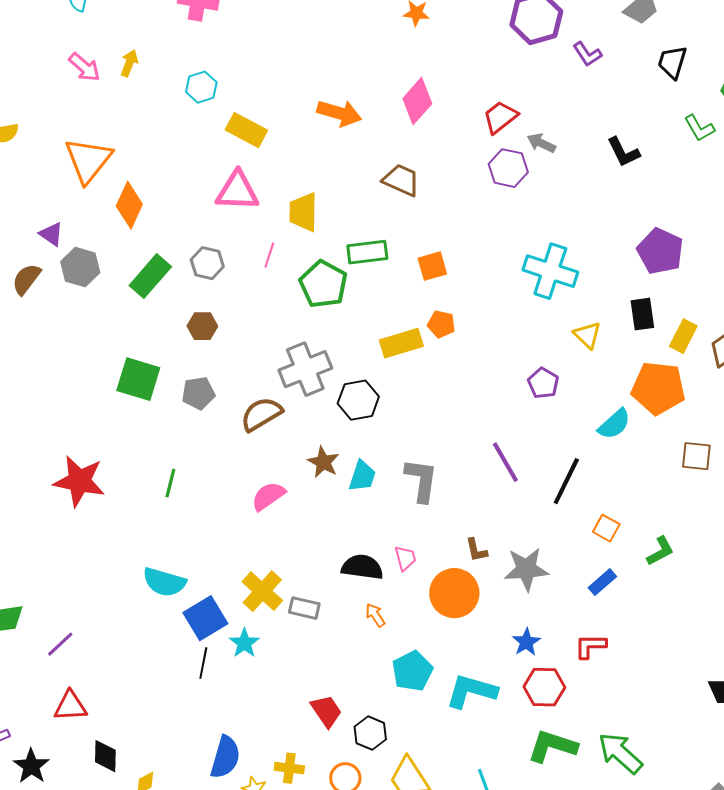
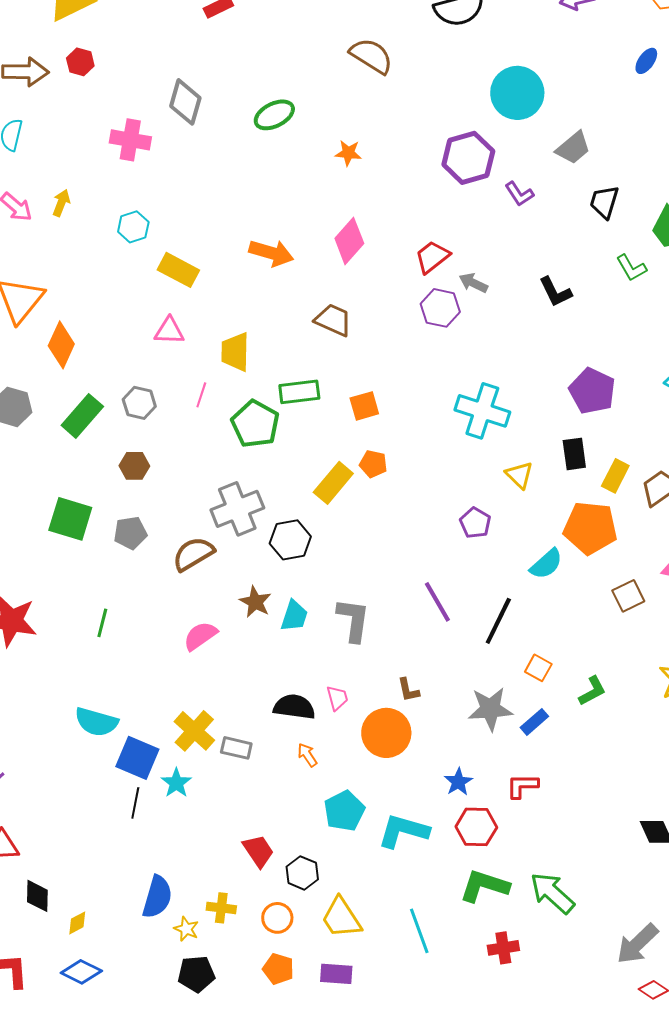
pink triangle: (237, 191) -> (169, 331), size x0.7
yellow rectangle: (401, 343) -> (333, 483), turned -33
brown square: (696, 456) -> (628, 596), turned -32
gray star: (526, 569) -> (490, 709), moved
blue square: (205, 618) -> (137, 758), turned -36

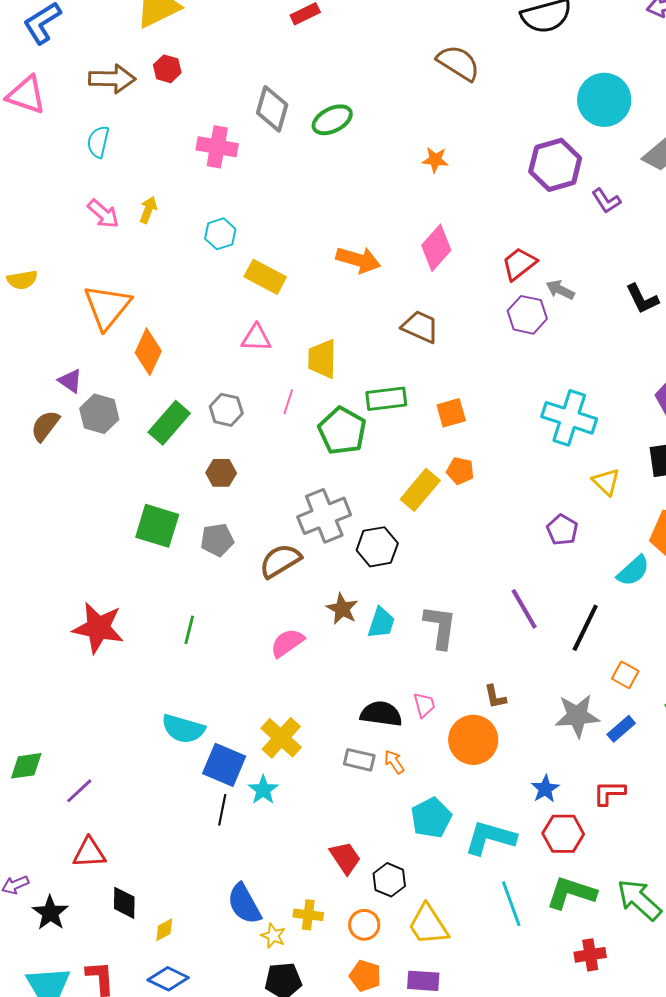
green ellipse: (274, 115) -> (332, 120), moved
gray rectangle: (236, 748) -> (359, 760), moved
blue semicircle: (157, 897) -> (244, 904), turned 135
cyan line: (419, 931) -> (511, 904), moved

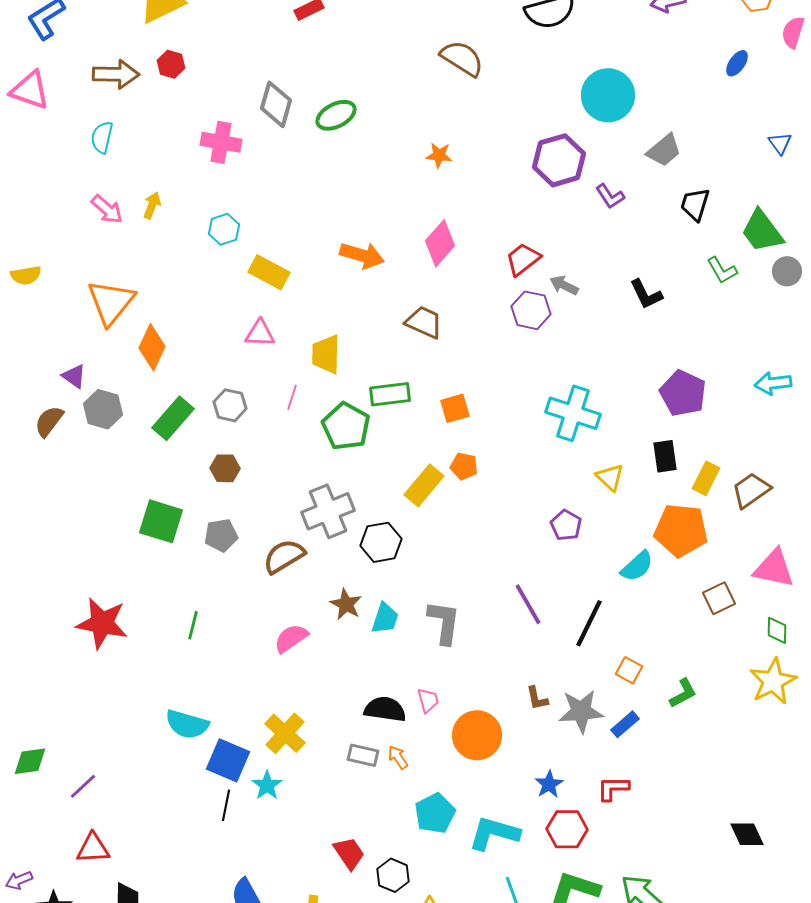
brown L-shape: (495, 697) -> (537, 698), moved

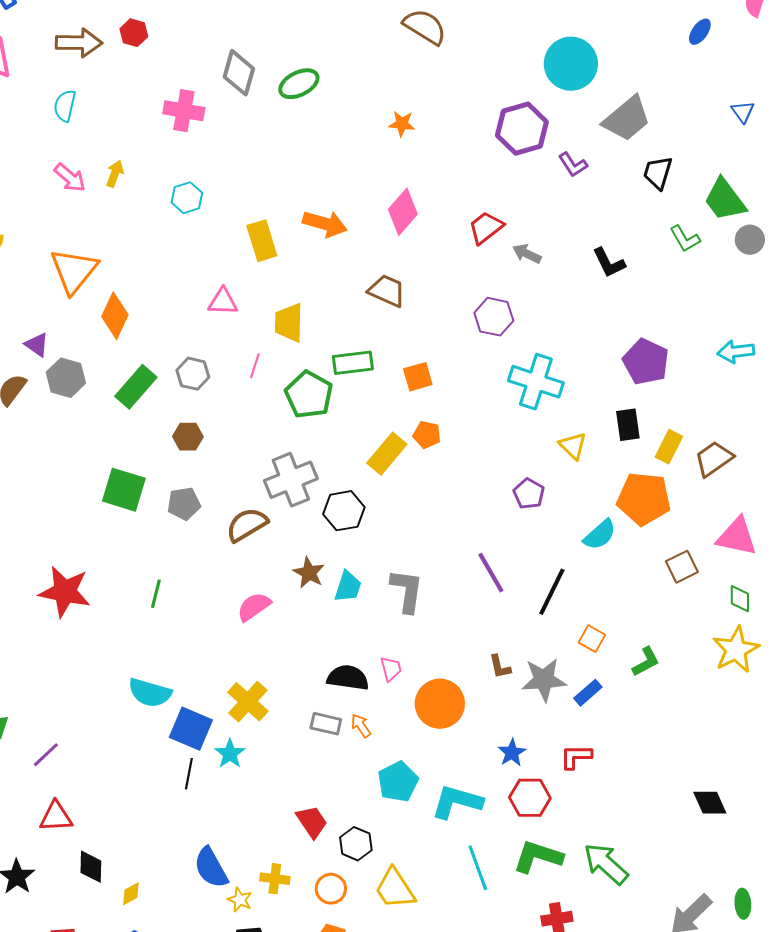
gray trapezoid: (664, 150) -> (627, 119), size x1.4
yellow rectangle: (269, 272) -> (262, 241), moved, turned 45
purple hexagon: (531, 310) -> (494, 317), moved

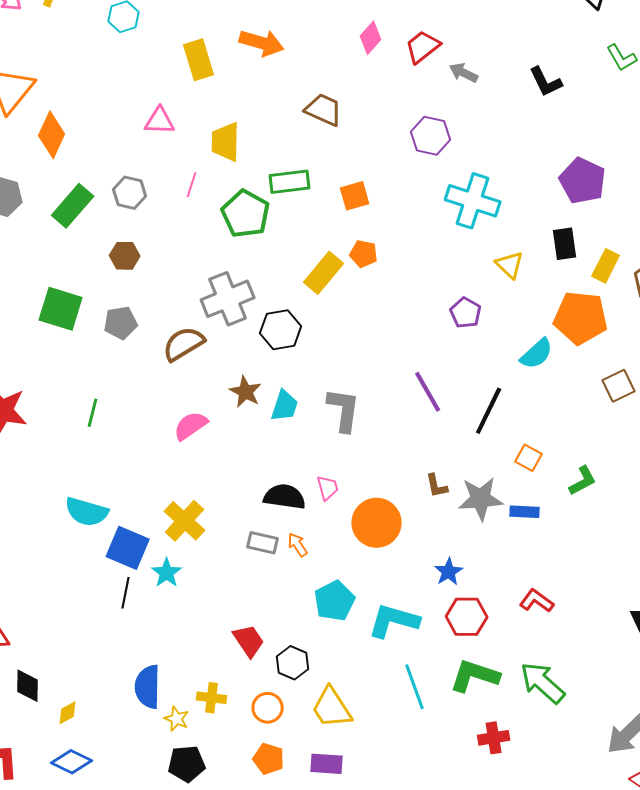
pink diamond: (403, 212) -> (371, 38), moved, size x0.7
blue rectangle: (588, 693) -> (525, 512), turned 44
red L-shape: (576, 757) -> (537, 601), moved, turned 36
blue semicircle: (211, 868) -> (148, 687), turned 30

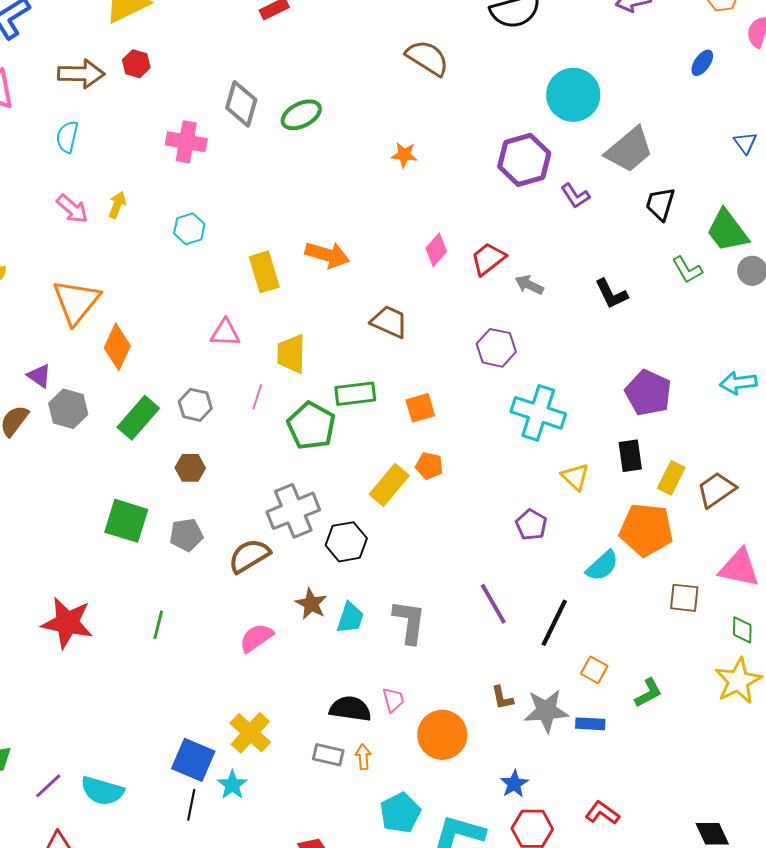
brown square: (619, 386) -> (684, 598), turned 32
cyan semicircle: (87, 512) -> (102, 791), moved
orange arrow: (298, 545) -> (363, 757), turned 30

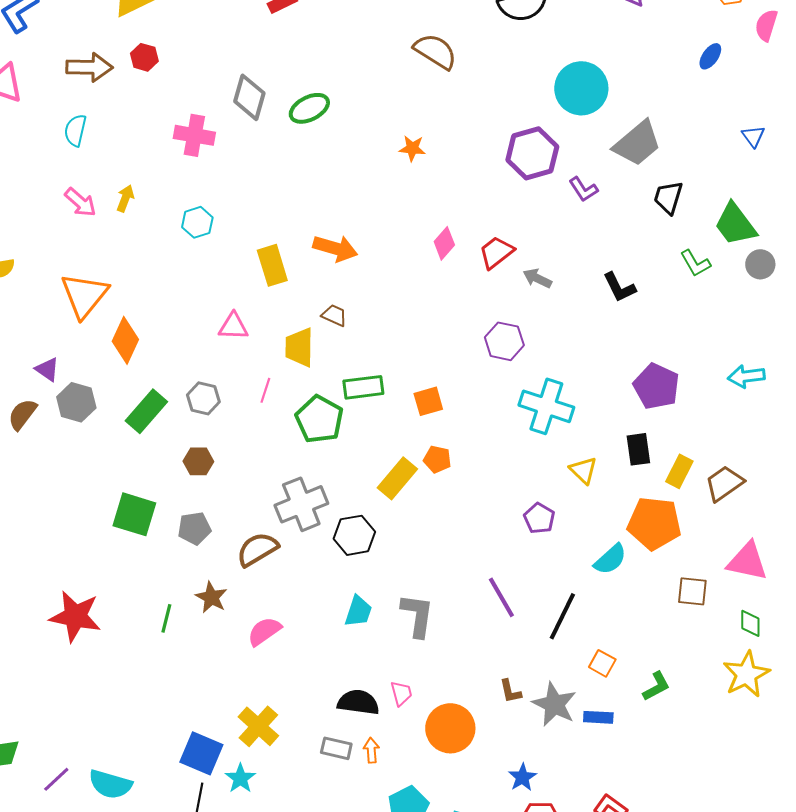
brown trapezoid: (389, 322) -> (334, 315), moved, size x0.7
brown star: (311, 604) -> (211, 597), moved
gray star: (546, 711) -> (554, 704), turned 30

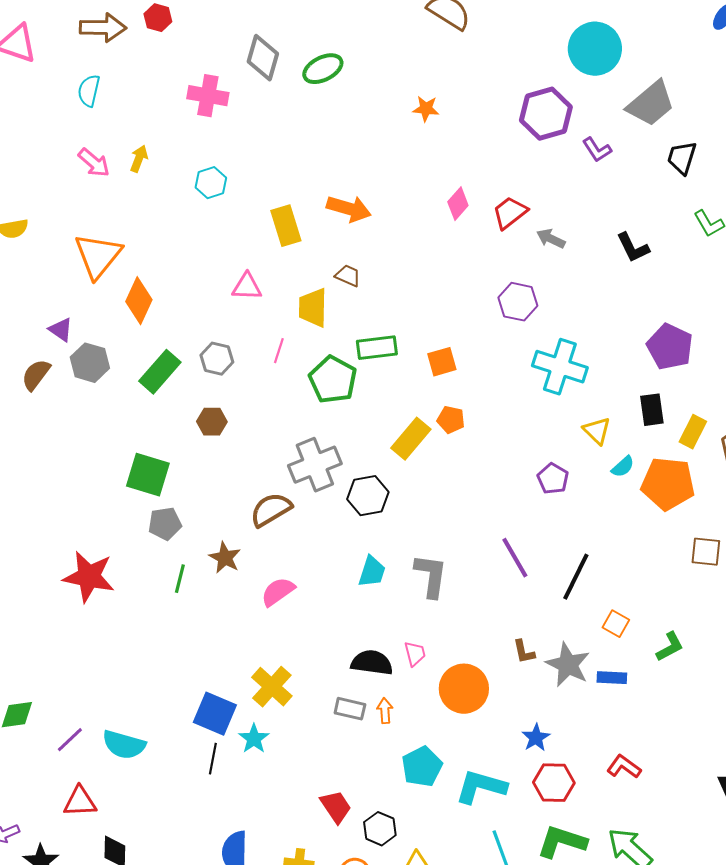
gray pentagon: (194, 528) -> (165, 524), moved
cyan semicircle: (610, 559) -> (623, 467), moved, size x0.7

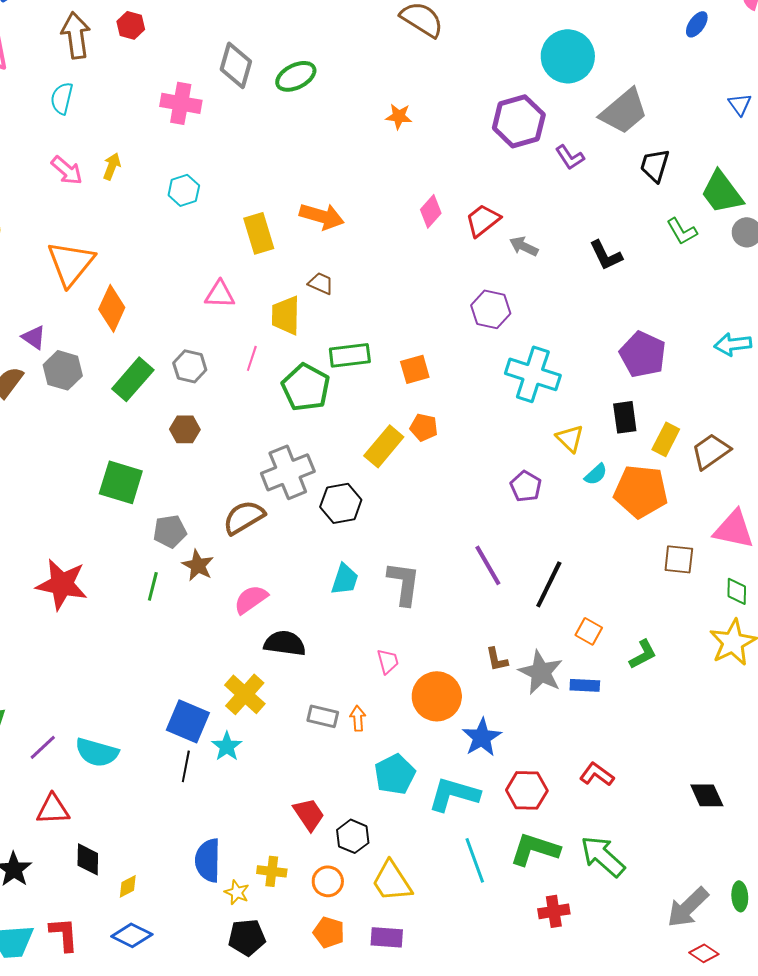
brown arrow: (103, 28) -> (76, 35), turned -99
gray pentagon: (165, 524) -> (170, 531), moved
black semicircle: (372, 663) -> (285, 643), moved
blue star: (536, 738) -> (482, 737), moved, size x1.4

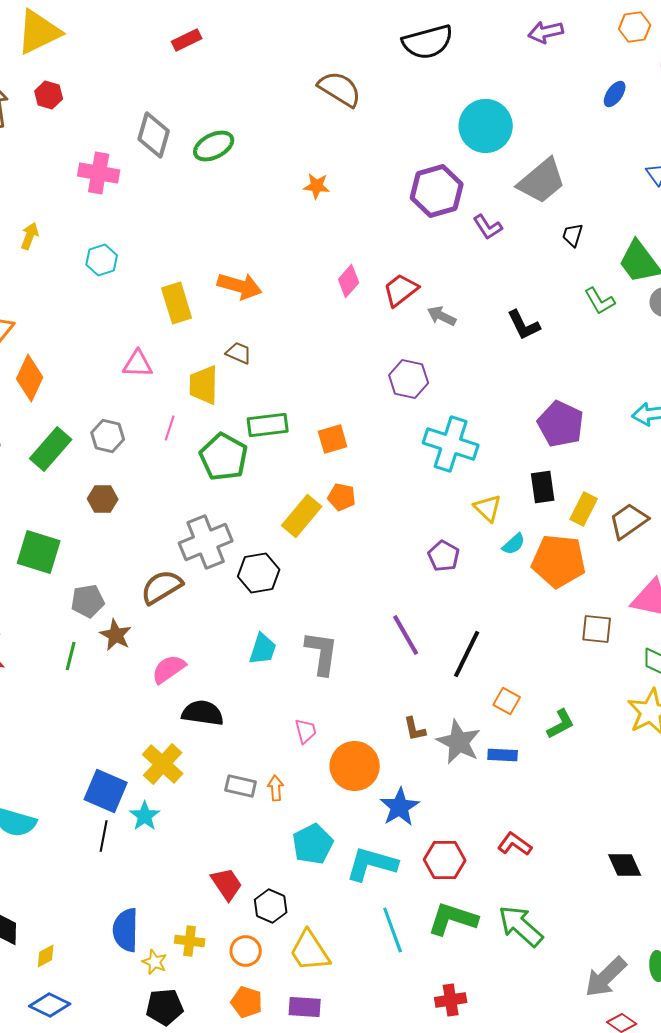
black trapezoid: (655, 165) -> (573, 235), size x0.7
red cross: (554, 911) -> (451, 1000), moved

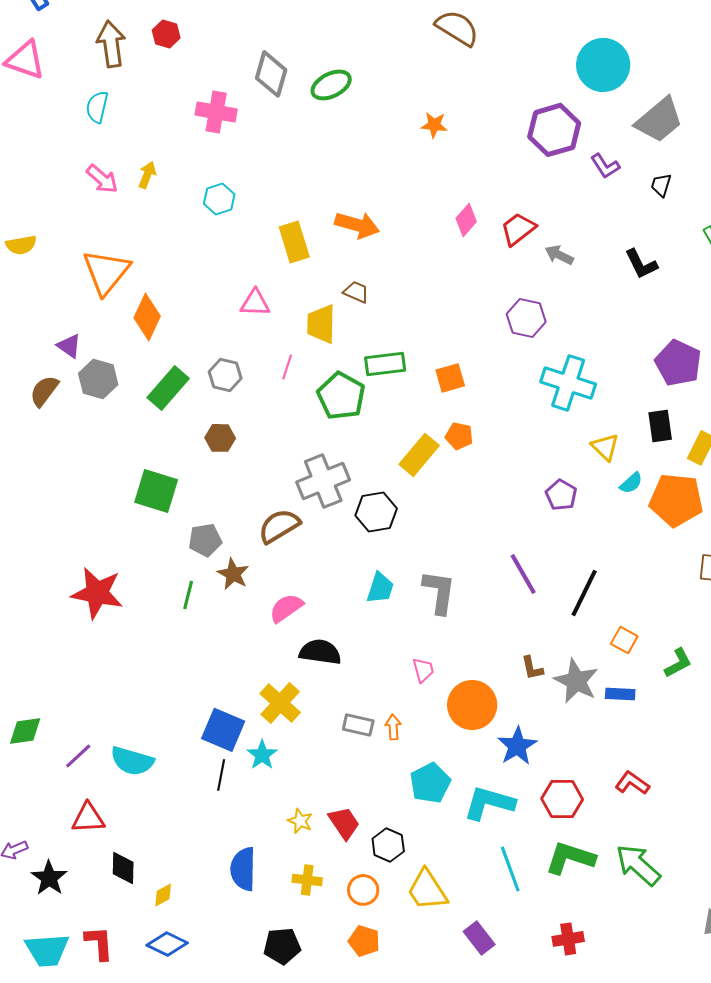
black trapezoid: (573, 235) -> (661, 185), moved
yellow star: (155, 962) -> (300, 821), moved
purple rectangle: (305, 1007) -> (479, 938), moved, turned 48

